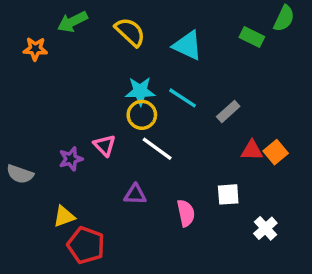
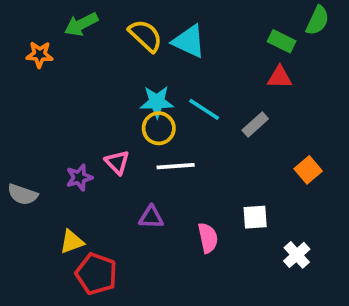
cyan triangle: (188, 45) -> (189, 41), moved
white line: (157, 149) -> (176, 166), turned -40
red triangle: (252, 150) -> (280, 77), moved

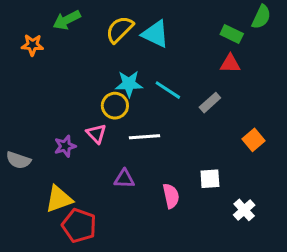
yellow semicircle: (145, 36) -> (120, 29), turned -88
yellow circle: (159, 128) -> (115, 106), moved
yellow triangle: (72, 242) -> (59, 199), size x1.4

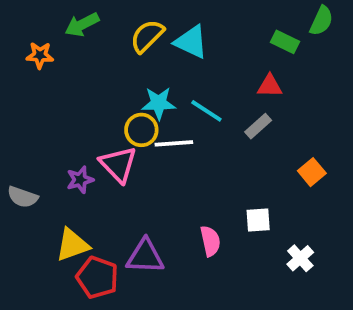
red triangle: (230, 64) -> (270, 86), moved
pink triangle: (96, 134) -> (118, 164), size x1.5
white line: (145, 137) -> (174, 143), moved
purple triangle: (124, 179) -> (145, 256), moved, size x1.5

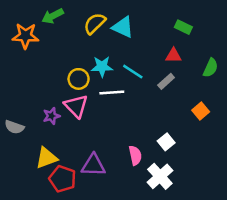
green semicircle: (321, 21) -> (210, 68), moved
orange star: (40, 55) -> (26, 36), size x1.5
yellow circle: (141, 130) -> (79, 79), moved
white square: (258, 220) -> (166, 142), turned -35
white cross: (300, 258) -> (160, 176), moved, size x1.5

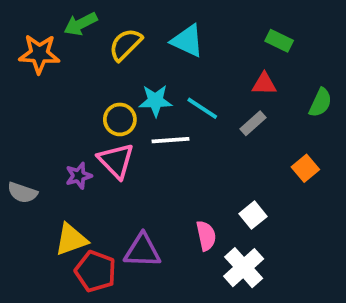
yellow semicircle: (95, 23) -> (125, 45), moved

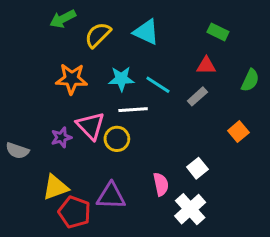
orange star: (39, 54) -> (72, 79), moved
yellow circle: (120, 119) -> (117, 139), moved

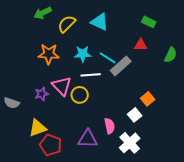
gray rectangle: (197, 96) -> (121, 66), moved, size x1.5
orange square: (238, 132) -> (148, 99), moved
purple triangle: (111, 196) -> (88, 139), moved

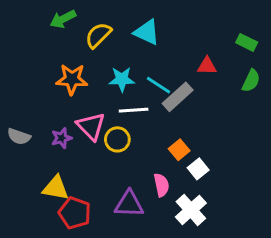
green rectangle: (149, 22) -> (247, 42), moved
orange square: (148, 99) -> (179, 150), moved
gray semicircle: (12, 103) -> (19, 137), moved
yellow triangle: (38, 128) -> (56, 188), turned 30

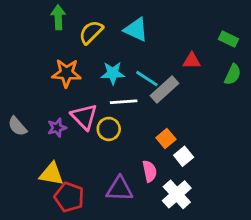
green arrow: (63, 19) -> (58, 17), turned 115
gray semicircle: (19, 137) -> (17, 126), turned 30

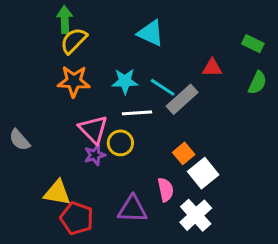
yellow semicircle: (91, 32) -> (74, 41), moved
purple star: (57, 128) -> (95, 155), moved
white square: (184, 156) -> (203, 173), size x1.4

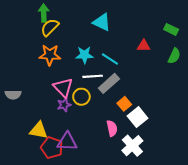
gray rectangle: (182, 99) -> (109, 83), moved
gray semicircle: (20, 140) -> (13, 95), turned -49
purple triangle: (132, 209) -> (67, 142), moved

